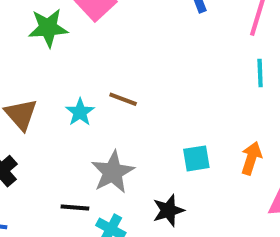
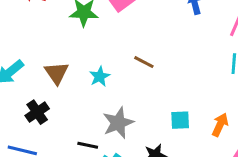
brown line: (123, 99) -> (144, 62), moved

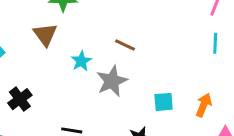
brown triangle: (57, 73) -> (45, 34), moved
gray star: (118, 123) -> (112, 81), moved

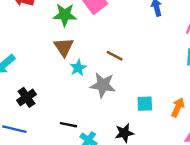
brown triangle: (45, 34) -> (64, 47), moved
gray star: (112, 81) -> (103, 85), turned 30

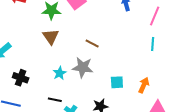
cyan star: (78, 68) -> (60, 73), moved
black cross: (27, 97) -> (21, 78), turned -35

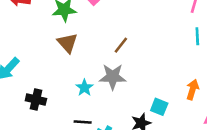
brown line: (92, 43) -> (121, 45), turned -72
cyan square: (117, 82) -> (159, 107), moved, turned 32

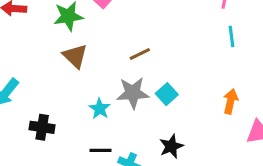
brown line: (121, 45) -> (140, 54), turned 30
cyan square: (159, 107) -> (167, 94), moved, turned 30

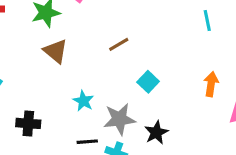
gray star: (133, 93) -> (119, 119), moved

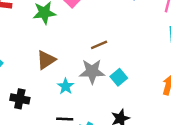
brown triangle: (55, 51) -> (46, 60), moved, turned 40
gray star: (119, 119) -> (92, 71), moved

